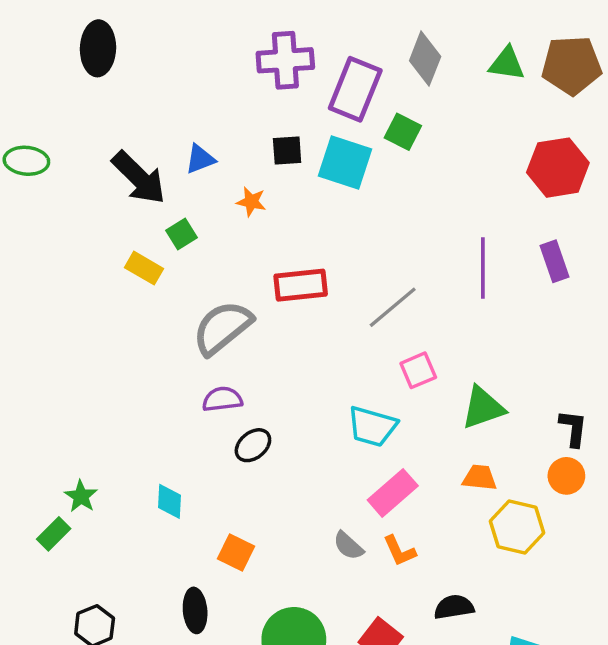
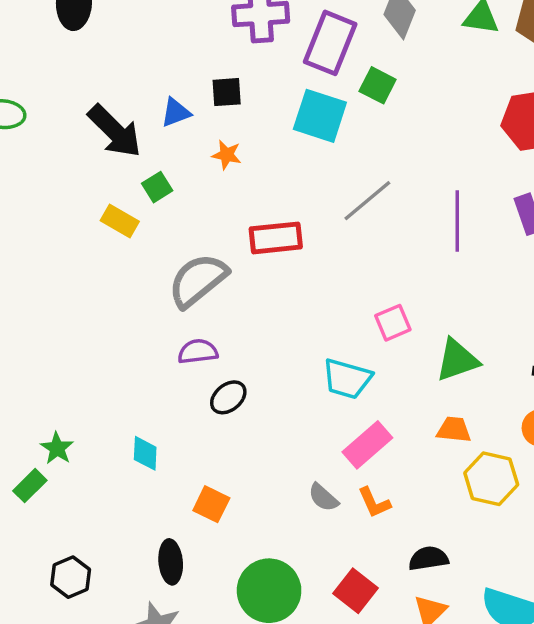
black square: (287, 151) -> (227, 92), moved
gray line: (393, 307) -> (367, 201), moved

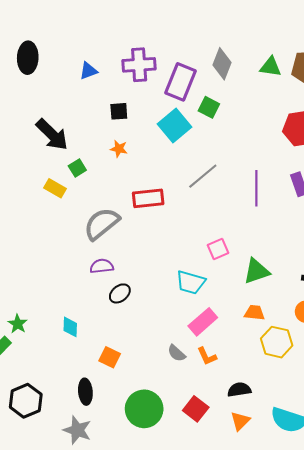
blue triangle: (176, 112) -> (88, 71), moved
cyan square: (320, 116) -> (174, 125), turned 32
black hexagon: (71, 577) -> (26, 401), size x1.4

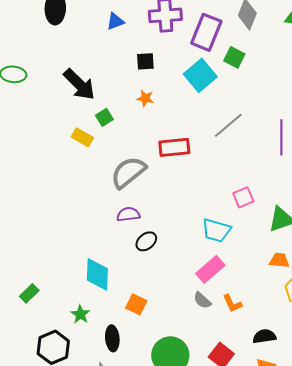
pink rectangle: (203, 322) -> (210, 269), moved
green star: (18, 324) -> (80, 314), moved
cyan diamond: (70, 327) -> (97, 274), size x1.6

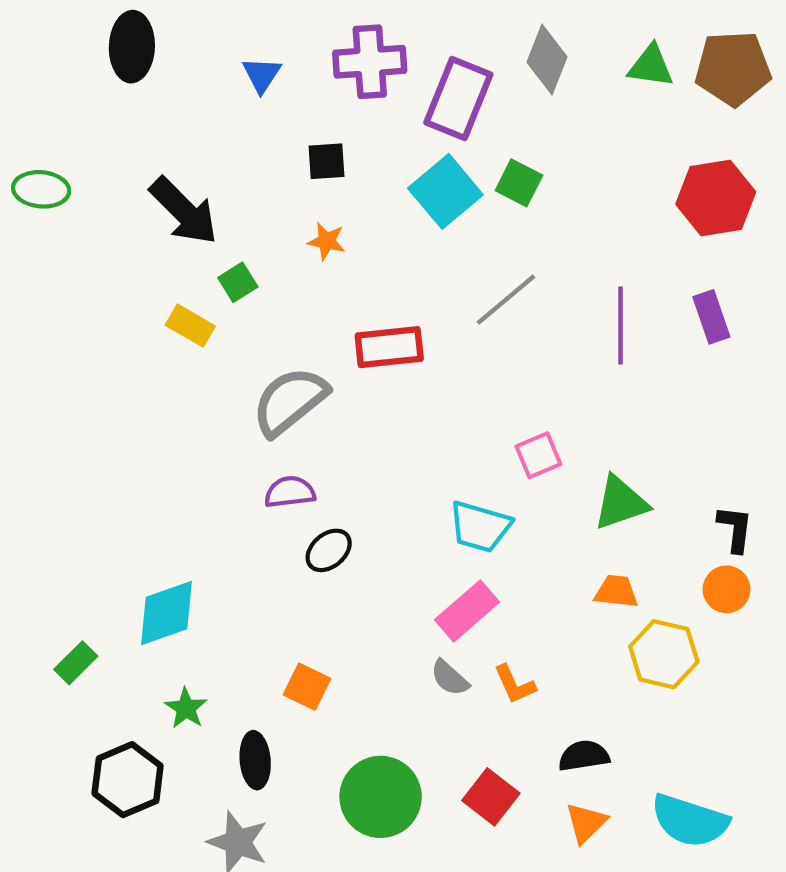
blue triangle: (115, 21) -> (262, 75), turned -36
green square: (234, 57) -> (519, 183), moved
cyan diamond: (97, 274) -> (166, 613), moved, turned 68

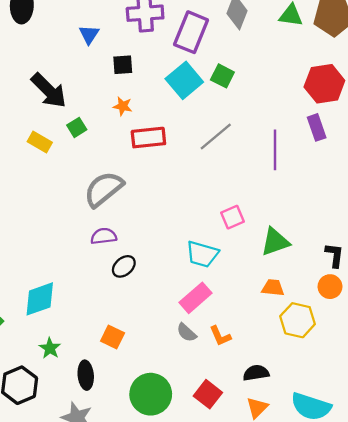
blue triangle: (262, 75) -> (89, 34), moved
purple rectangle: (711, 317) -> (317, 127), moved
yellow rectangle: (190, 326) -> (40, 142), moved
red rectangle: (389, 347) -> (148, 138), moved

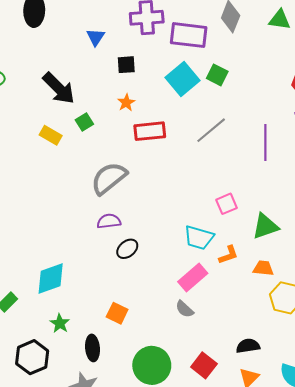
purple rectangle: (191, 32) -> (189, 35), turned 75
orange star: (123, 106) -> (126, 103), turned 30
orange L-shape: (220, 336) -> (229, 255), moved, turned -85

